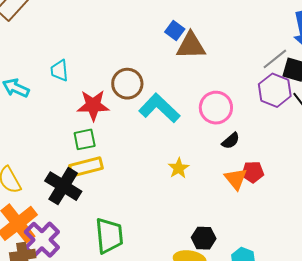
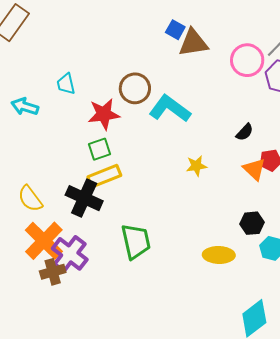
pink circle: (216, 108) -> (247, 60), moved
yellow star: (179, 168) -> (196, 166), turned 30
black hexagon: (204, 238) -> (252, 223), moved

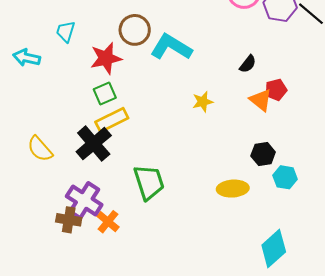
cyan trapezoid: (66, 84) -> (66, 31), turned 35
black cross: (84, 198) -> (94, 144), turned 30
orange cross: (44, 241) -> (108, 222), moved, size x0.6
brown cross: (53, 272) -> (69, 220), turned 30

